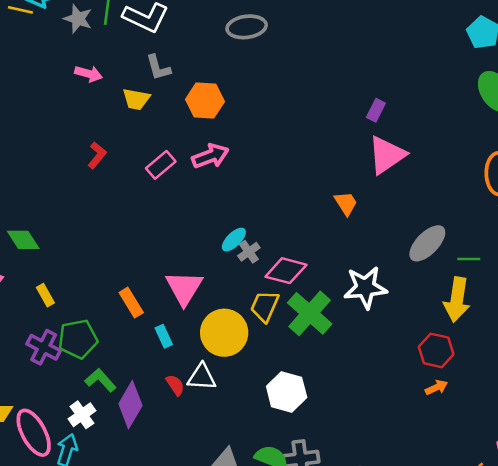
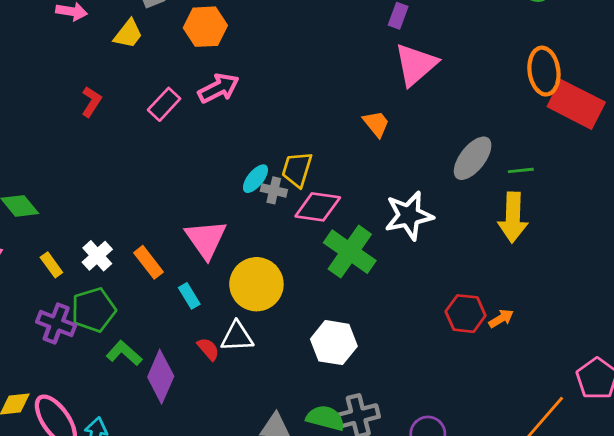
yellow trapezoid: (136, 99) -> (128, 34), turned -56
gray cross: (249, 252) -> (274, 190), turned -35
yellow trapezoid: (265, 306) -> (297, 169), moved
red hexagon: (436, 350) -> (466, 314), moved
white cross: (82, 415) -> (97, 256), moved

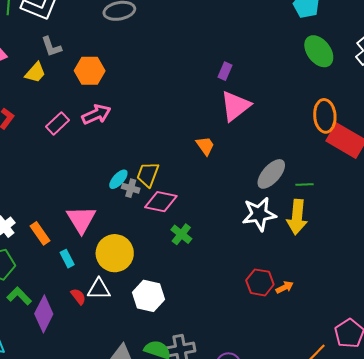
white star: (409, 216) -> (259, 214), moved
green cross: (350, 252) -> (181, 234), size x0.6
white hexagon: (334, 343) -> (149, 296), moved

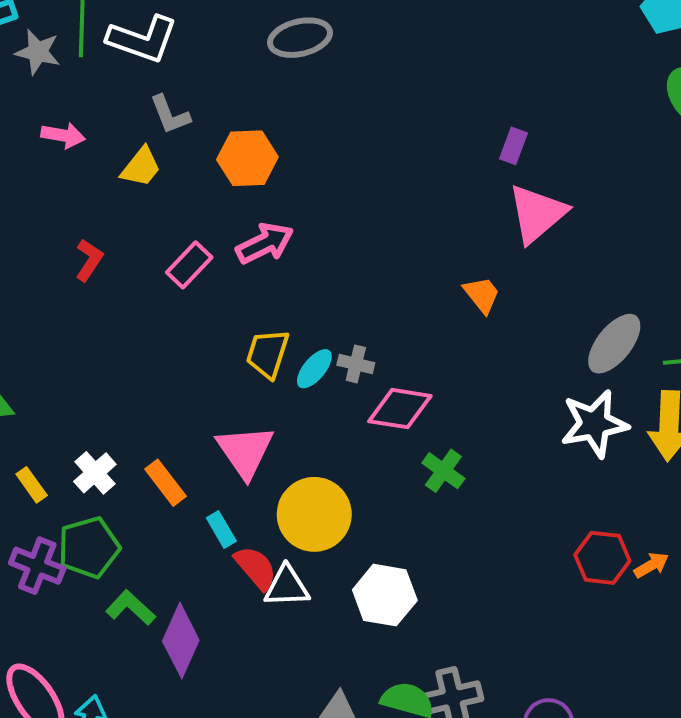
yellow trapezoid: (148, 174) -> (268, 354), moved
gray cross: (131, 188) -> (356, 364), moved
red semicircle: (78, 297) -> (256, 568), moved, size x1.4

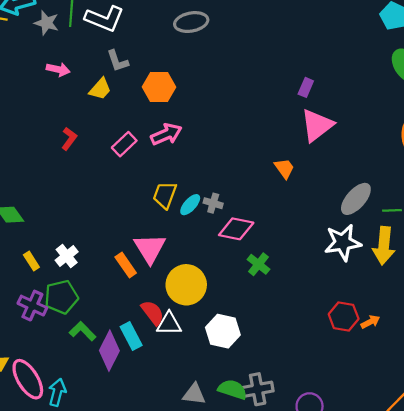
orange rectangle: (166, 483) -> (126, 265), moved
cyan rectangle: (221, 529) -> (131, 336), moved, size x1.4

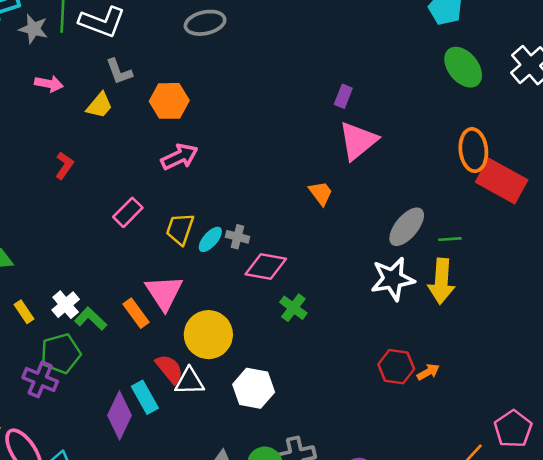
pink rectangle: (124, 144) -> (128, 212), moved
purple cross: (32, 306) -> (40, 379), moved
green L-shape: (83, 331) -> (91, 319), moved

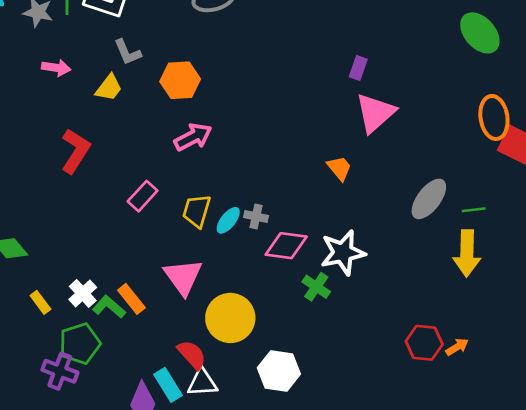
red L-shape: (64, 166) -> (76, 151), size x1.6
white star: (393, 279) -> (343, 253), moved
orange rectangle: (136, 313) -> (131, 299), moved
white triangle: (189, 381) -> (202, 382), moved

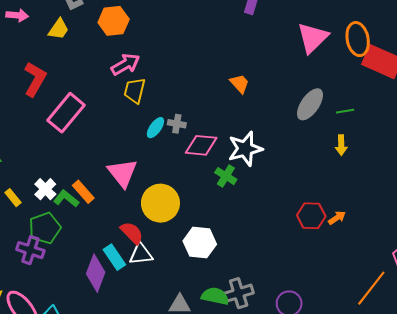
pink triangle: (375, 113) -> (313, 38), moved
pink rectangle: (143, 196) -> (66, 113), moved, size x1.6
yellow trapezoid: (197, 211) -> (135, 91), moved
yellow arrow: (467, 253) -> (341, 145), size x0.6

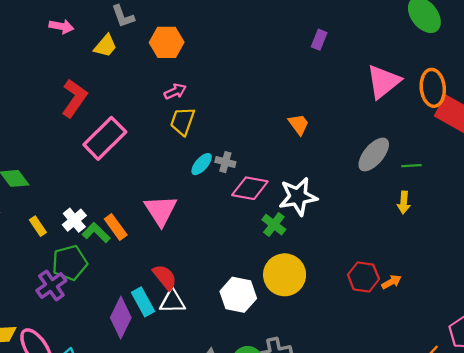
pink arrow: (125, 64) -> (175, 91), size x0.7
yellow circle: (160, 203) -> (285, 275), moved
purple cross: (30, 250) -> (51, 285), turned 32

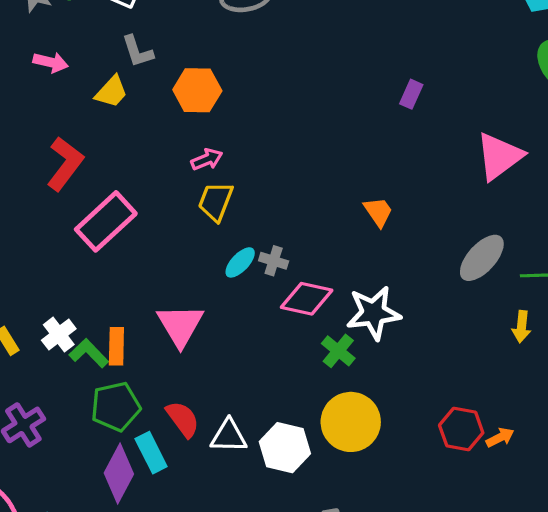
orange rectangle: (116, 227) -> (116, 346), turned 35
green pentagon: (70, 263) -> (116, 406), moved
white triangle: (172, 301) -> (229, 436), moved

